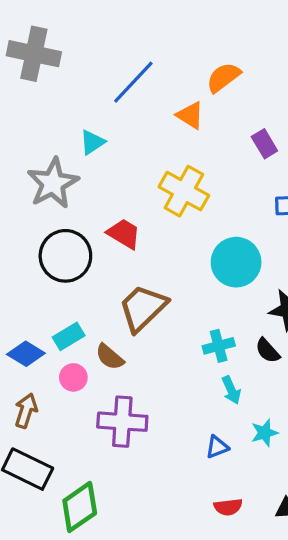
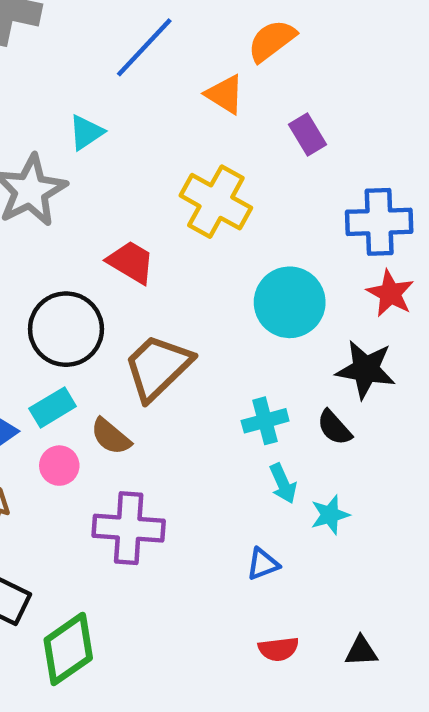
purple rectangle: (264, 144) -> (308, 135), moved
black circle: (65, 256) -> (66, 329), moved
cyan star: (264, 433) -> (330, 515), moved

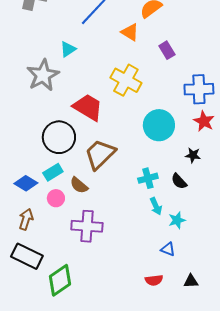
red trapezoid: (131, 262) -> (88, 107), size x1.4
black star: (366, 369) -> (193, 155), size x0.6
blue triangle: (263, 564) -> (168, 249), moved, turned 42

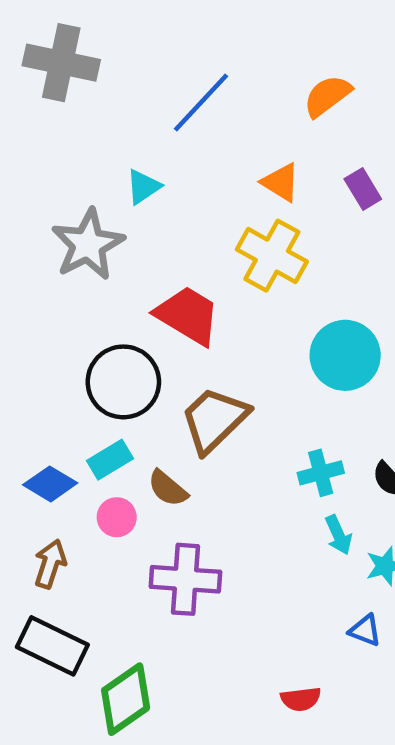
orange triangle: (130, 32) -> (281, 182), moved
red semicircle: (154, 280) -> (301, 699), moved

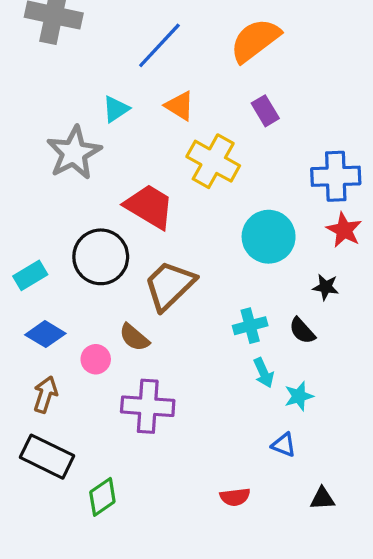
orange semicircle: (327, 96) -> (255, 40), size x1.4
orange triangle: (281, 182) -> (180, 106), moved
purple rectangle: (363, 189) -> (265, 111), moved
cyan rectangle: (110, 460) -> (30, 275), moved
green diamond: (126, 699) -> (102, 497), size x0.7

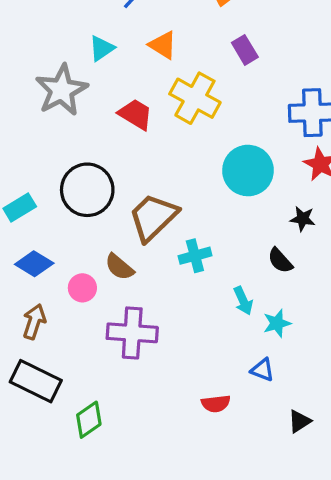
red trapezoid: (149, 206) -> (135, 114), moved, size x0.7
cyan cross: (250, 326) -> (195, 256), moved
red semicircle: (235, 497) -> (216, 404), moved
black triangle: (322, 499) -> (299, 421), turned -30

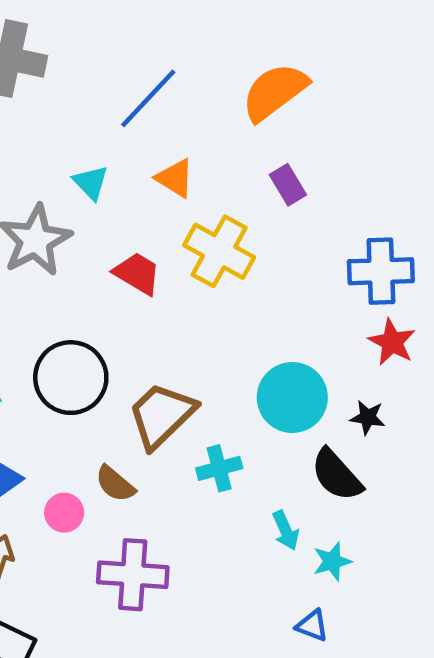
cyan triangle: (102, 48) -> (91, 183), turned -40
cyan circle: (248, 171) -> (292, 397), moved
black semicircle: (280, 261) -> (337, 475), size x1.5

